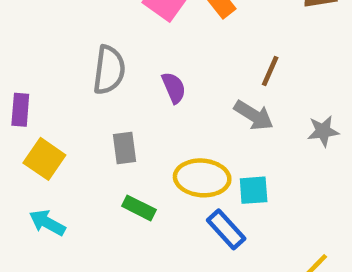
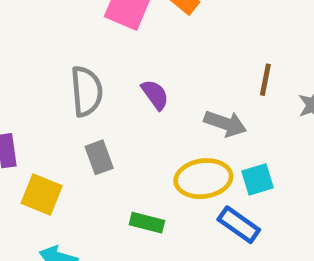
brown line: (270, 71) -> (265, 80), moved
gray arrow: (254, 115) -> (225, 124), moved
gray rectangle: (125, 148) -> (99, 157), moved

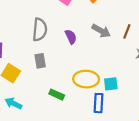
brown line: (265, 80) -> (127, 31), moved
gray arrow: (225, 124) -> (101, 31), moved
blue rectangle: (239, 225) -> (99, 103), turned 48

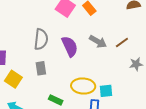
brown line: (127, 31) -> (122, 43), turned 32
purple semicircle: (71, 37) -> (70, 46), size x1.5

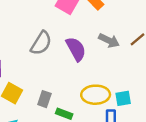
gray semicircle: (41, 39) -> (41, 43), turned 30
gray rectangle: (41, 68) -> (44, 99), moved, turned 32

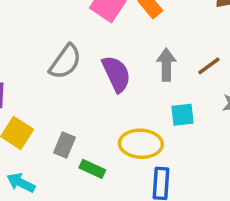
gray arrow: (109, 41) -> (166, 65), turned -120
cyan square: (123, 98) -> (183, 115), moved

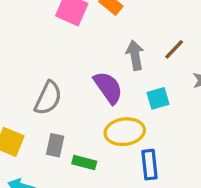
gray semicircle: (65, 62) -> (48, 98), moved
purple semicircle: (116, 74) -> (108, 87), moved

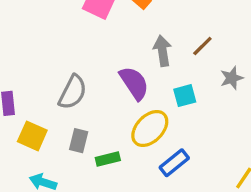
yellow ellipse: (125, 132) -> (150, 129), turned -39
green rectangle: (84, 163) -> (108, 159), turned -30
blue rectangle: (150, 165) -> (174, 163), turned 56

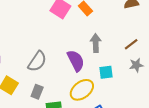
brown line: (202, 46) -> (131, 44), moved

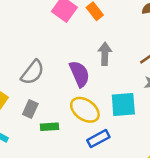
cyan square: (106, 72) -> (123, 105), moved, size x1.5
yellow ellipse: (82, 90) -> (85, 110), turned 70

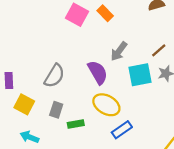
gray arrow: (105, 54) -> (119, 51), turned -138
cyan square: (123, 105) -> (140, 75), moved

